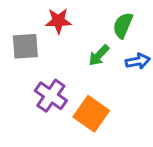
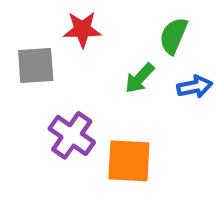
orange square: (91, 114) -> (129, 161), turned -32

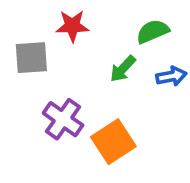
green semicircle: (173, 36) -> (153, 31), turned 44
orange square: (129, 161) -> (113, 142), turned -36

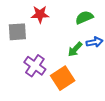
green arrow: (123, 69) -> (75, 49), moved

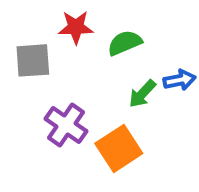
green semicircle: (84, 17) -> (125, 43), moved

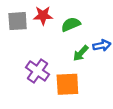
gray square: (33, 60) -> (18, 21), moved
orange square: (119, 148) -> (67, 84), turned 30

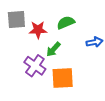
red star: (43, 15) -> (38, 30), moved
green arrow: (81, 53) -> (53, 49), moved

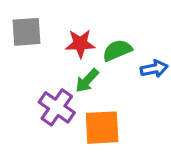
green semicircle: (66, 23) -> (117, 50), moved
red star: (38, 30) -> (80, 44), moved

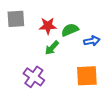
purple cross: (57, 107) -> (34, 77), moved
orange square: (102, 128) -> (87, 76), moved

